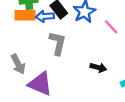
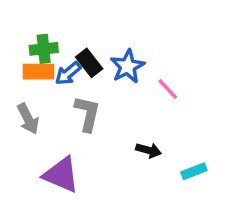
blue arrow: (45, 16) -> (68, 73), turned -36
gray arrow: (18, 64) -> (28, 119), moved

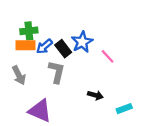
black rectangle: (89, 63) -> (63, 49), moved

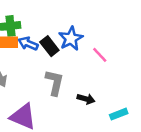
blue arrow: (44, 46) -> (28, 44), turned 63
gray L-shape: (57, 72) -> (55, 83), moved

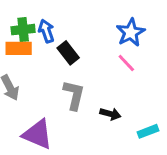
blue star: (71, 39) -> (131, 32), moved
blue arrow: (28, 44) -> (46, 31), moved, turned 48

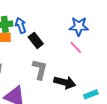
blue star: (131, 32) -> (79, 26), turned 30
black arrow: (110, 114) -> (65, 82), size x1.5

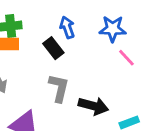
blue arrow: (21, 25) -> (67, 27), moved
pink line: (76, 47) -> (126, 58), moved

